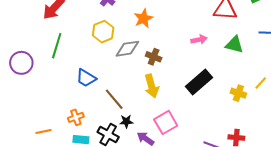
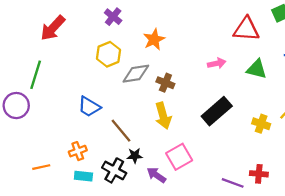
green line: (57, 46) -> (36, 75), moved
purple circle: (21, 63) -> (16, 106), moved

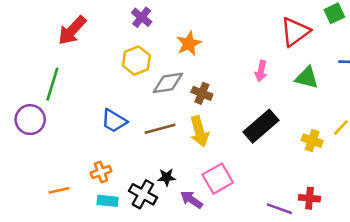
red triangle: (246, 29) -> (295, 32), turned -40
pink arrow: (217, 63) -> (261, 71), turned 114
brown line: (121, 131) -> (160, 129), moved, turned -65

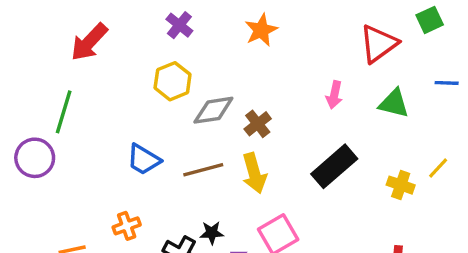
orange star: (189, 43) -> (261, 30), moved
brown cross: (202, 93) -> (258, 124), turned 30

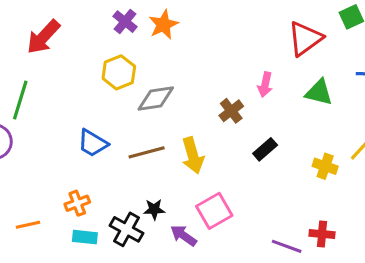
orange star: (261, 30) -> (163, 25), moved
brown cross: (258, 124) -> (231, 111), moved
black rectangle: (334, 166) -> (265, 149), size x0.6

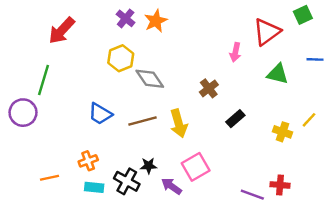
pink arrow: (265, 85) -> (235, 52), moved
gray diamond: (156, 99) -> (150, 79), turned 64

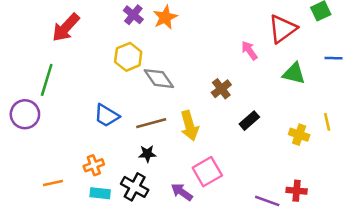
pink arrow: (235, 52) -> (249, 50), turned 132
yellow line: (309, 120) -> (327, 122), turned -56
black star: (148, 166) -> (147, 154), moved

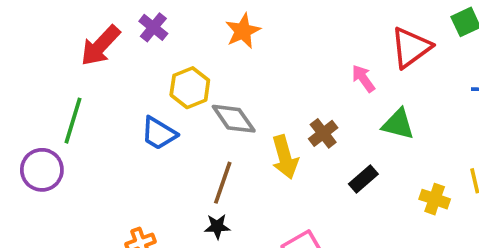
purple cross: (133, 15) -> (153, 27), moved
green triangle: (294, 73) -> (398, 124), moved
blue trapezoid: (107, 116) -> (159, 133), moved
brown line: (151, 123) -> (223, 183), turned -56
yellow arrow: (189, 126) -> (285, 157), moved

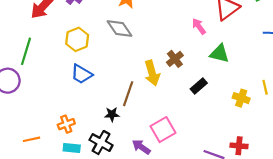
yellow hexagon: (190, 88) -> (77, 39), moved
gray diamond: (234, 119) -> (119, 29), moved
blue trapezoid: (159, 133) -> (81, 74), moved
brown line: (223, 183) -> (128, 94), moved

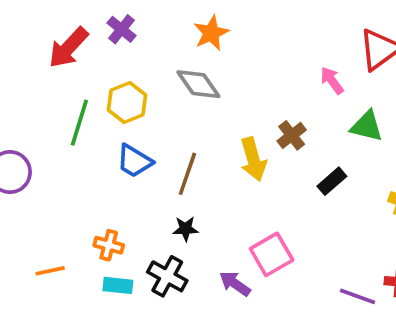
green line: (26, 51) -> (79, 123), moved
brown line: (128, 94) -> (187, 174), moved
orange cross: (66, 124) -> (109, 245), turned 35

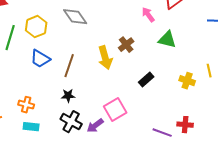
black rectangle: (332, 181) -> (146, 80), moved
black cross: (167, 276) -> (71, 122), moved
purple arrow: (235, 284) -> (95, 126), turned -72

